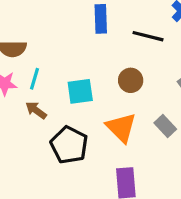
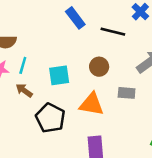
blue rectangle: (101, 19) -> (75, 18), turned -35
gray rectangle: (165, 126) -> (127, 93), moved, turned -42
orange triangle: (121, 128) -> (92, 104), turned -35

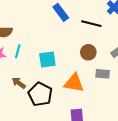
brown circle: (99, 67) -> (88, 52), moved
brown arrow: (24, 90) -> (19, 83), moved

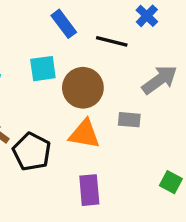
brown circle: (88, 52) -> (83, 88), moved, size x1.6
cyan square: (47, 59) -> (43, 69), moved

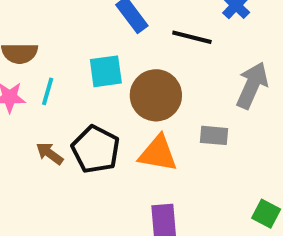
gray arrow: (160, 80) -> (252, 85), turned -30
black pentagon: (32, 152) -> (96, 149), moved

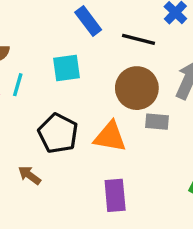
brown circle: (156, 95) -> (137, 88), moved
brown arrow: (50, 153) -> (30, 175), moved

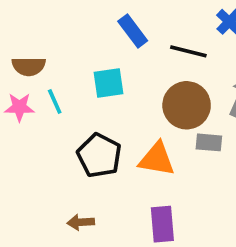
cyan line: (18, 85) -> (55, 102), turned -40
brown arrow: (30, 175) -> (81, 222), moved, turned -40

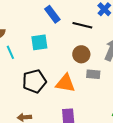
brown circle: (187, 105) -> (81, 54), size x0.7
black pentagon: (99, 155) -> (34, 81), turned 30

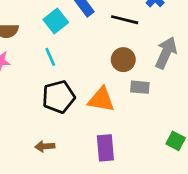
cyan square: (39, 42) -> (56, 21), moved, turned -30
cyan line: (10, 52) -> (50, 57), moved

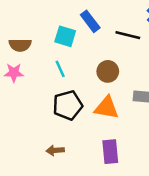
cyan square: (56, 21) -> (65, 36), turned -35
brown circle: (123, 60) -> (108, 71), moved

